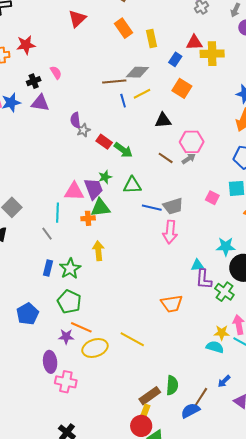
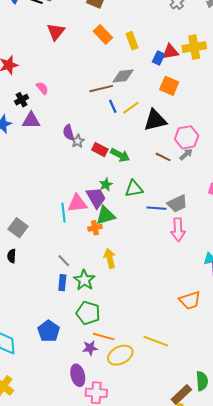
red triangle: (194, 43) -> (170, 52), moved
yellow line: (142, 94) -> (131, 108), moved
black triangle: (163, 120) -> (155, 120), size x1.4
cyan line: (58, 213) -> (64, 213), moved
gray line: (47, 234) -> (64, 261), moved

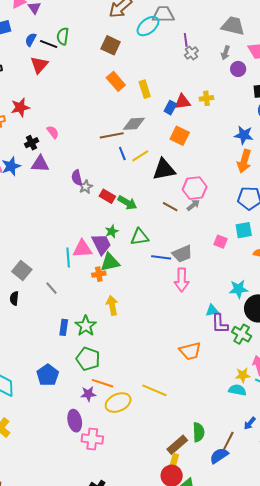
red triangle: (56, 32) -> (39, 65), moved
yellow cross: (194, 47) -> (206, 98), size x0.6
gray line: (64, 261) -> (51, 288), moved

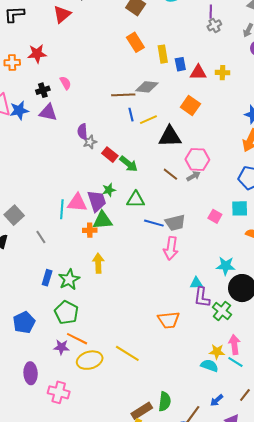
blue rectangle: (170, 108) -> (180, 64), moved, turned -48
purple ellipse: (75, 421) -> (31, 373), moved

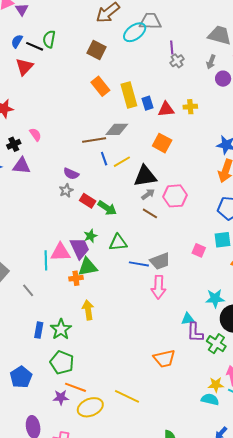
yellow rectangle: (163, 54) -> (129, 95), size x1.4
purple semicircle: (82, 132) -> (71, 174), moved, turned -56
gray arrow: (193, 176) -> (148, 194), moved

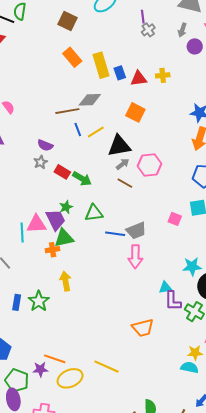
green pentagon: (62, 362) -> (17, 380), moved

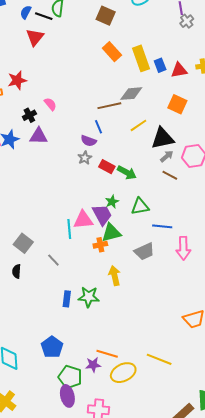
blue line: (78, 129) -> (98, 127), moved
gray trapezoid: (136, 231) -> (144, 251), moved
green star: (39, 301) -> (89, 297), turned -30

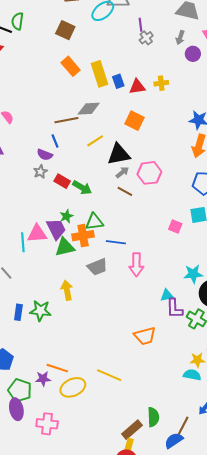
orange cross: (100, 245) -> (83, 236), moved, size x1.5

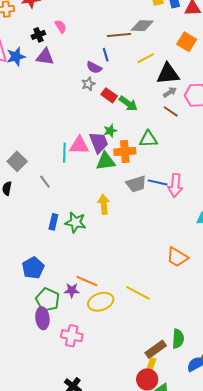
green triangle: (94, 222) -> (148, 139), moved
blue line: (116, 242) -> (158, 182), moved
orange trapezoid: (145, 336) -> (177, 257), turned 40

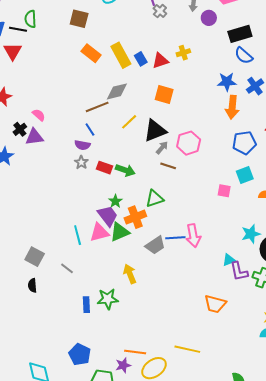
purple triangle: (45, 57) -> (34, 137), moved
pink triangle: (79, 145) -> (99, 232), moved

